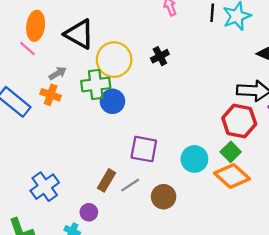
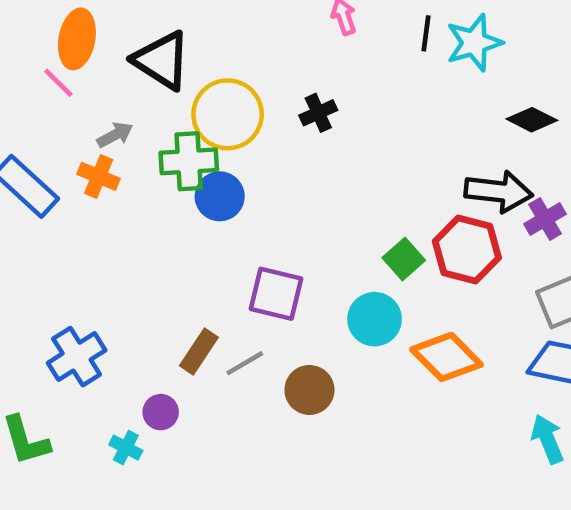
green square: (231, 152) -> (404, 259), moved

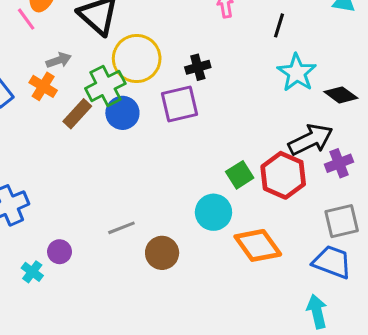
cyan star: (474, 43) -> (297, 73), moved, turned -30
green cross: (189, 161) -> (105, 86), turned -33
black arrow: (499, 191) -> (311, 140), turned -42
purple square: (276, 294) -> (180, 104), moved, turned -36
brown rectangle: (199, 351) -> (77, 114), moved

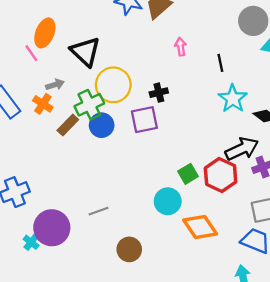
black line: (279, 25) -> (220, 63), turned -30
purple circle: (59, 252) -> (52, 228), size x2.0
brown circle: (162, 253) -> (129, 249), moved

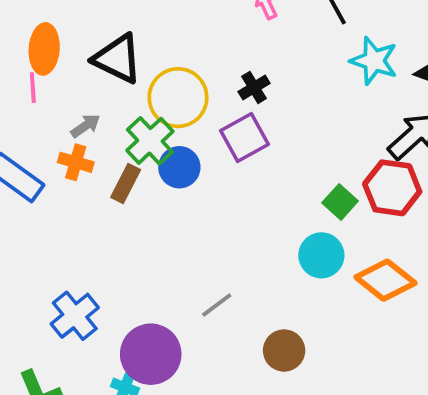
pink line: (31, 53) -> (33, 88), turned 48

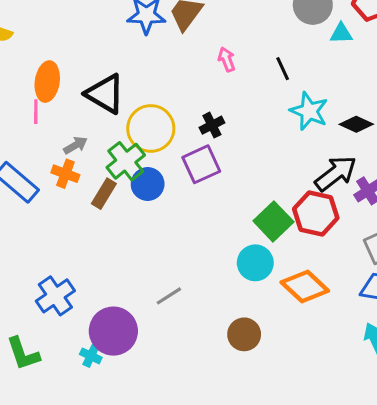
green square: (340, 202) -> (273, 221), size x1.4
brown circle: (284, 351) -> (244, 334), moved

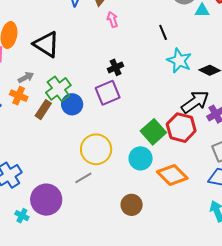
pink arrow: (227, 59) -> (112, 19), moved
yellow circle: (151, 128) -> (96, 149), moved
cyan cross: (91, 356) -> (22, 216), moved

